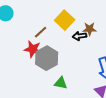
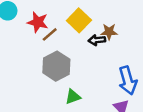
red star: (33, 49) -> (38, 22), moved
green triangle: (61, 83) -> (73, 97), turned -32

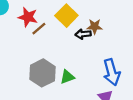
gray hexagon: (56, 66) -> (42, 73), moved
green triangle: (73, 97) -> (67, 77), moved

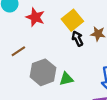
brown line: (39, 29) -> (18, 51), moved
black arrow: (83, 34) -> (77, 39), moved, turned 64

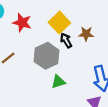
gray hexagon: (43, 72) -> (47, 56), moved

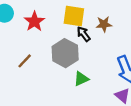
red star: (22, 23) -> (34, 21), turned 30
yellow square: (59, 23) -> (74, 16), turned -30

